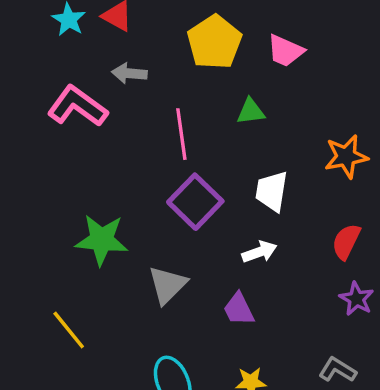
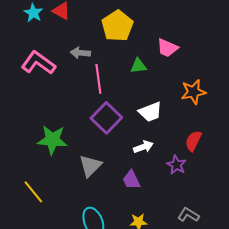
pink trapezoid: (285, 51) -> (167, 48), moved
gray arrow: (129, 73) -> (80, 53), moved
white trapezoid: (272, 191) -> (150, 112), turned -120
purple star: (357, 299) -> (176, 165), moved

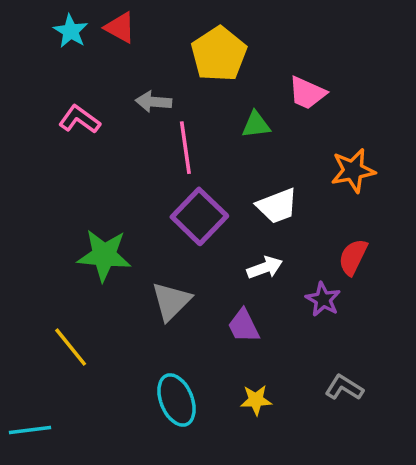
pink L-shape: (38, 63) -> (79, 119), size x0.7

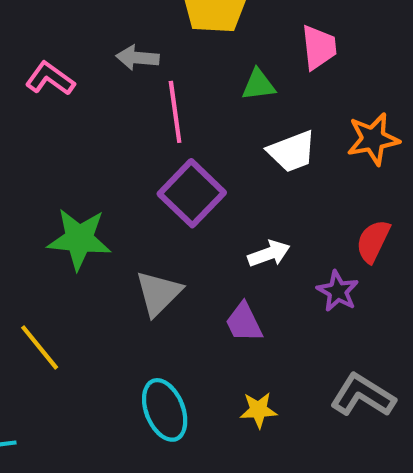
pink trapezoid: (307, 93) -> (319, 47), turned -120
white trapezoid: (277, 206) -> (292, 151), moved
gray L-shape: (344, 388) -> (363, 395), size x1.4

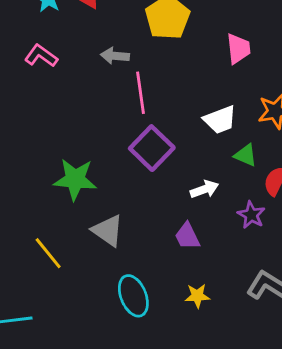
pink L-shape: (50, 79) -> (41, 56), moved
green triangle: (258, 85) -> (246, 155), moved, turned 30
gray triangle: (158, 293) -> (108, 230), moved, turned -40

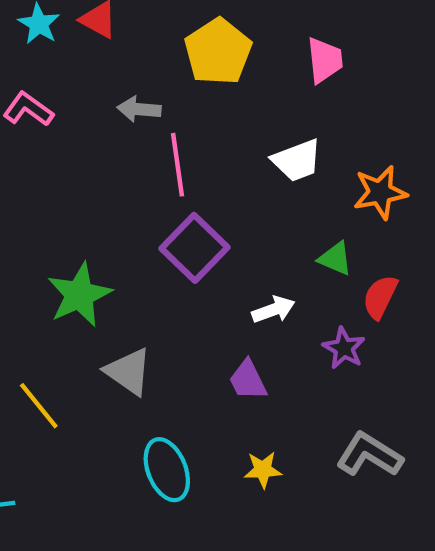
pink trapezoid: (238, 49) -> (325, 60), moved
white trapezoid: (220, 120) -> (297, 160), moved
green star: (75, 179) -> (79, 295), turned -30

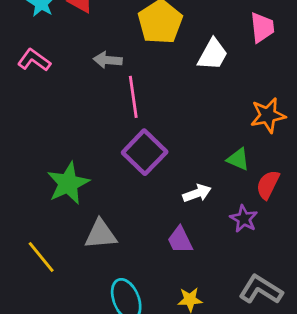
pink trapezoid: (325, 60) -> (262, 27), moved
white trapezoid: (297, 160) -> (213, 54), moved, turned -40
gray triangle: (128, 372) -> (101, 234), turned -40

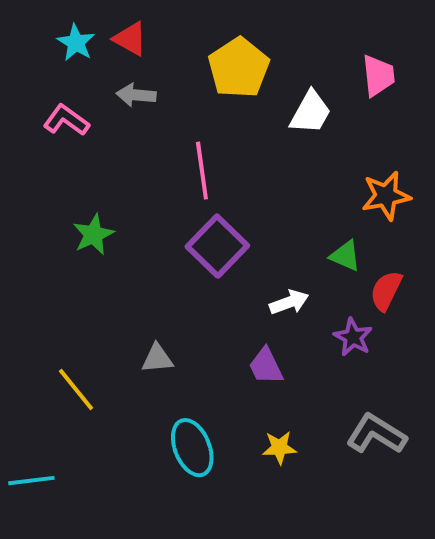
gray arrow: (108, 60) -> (136, 95), moved
green star: (68, 183) -> (93, 234), moved, size x0.7
gray triangle: (101, 234) -> (157, 358), size x0.7

